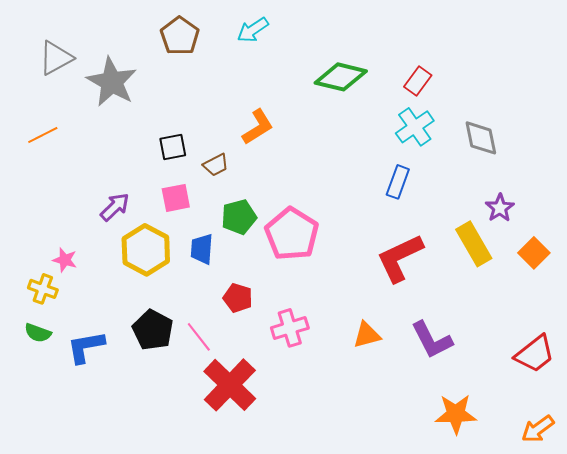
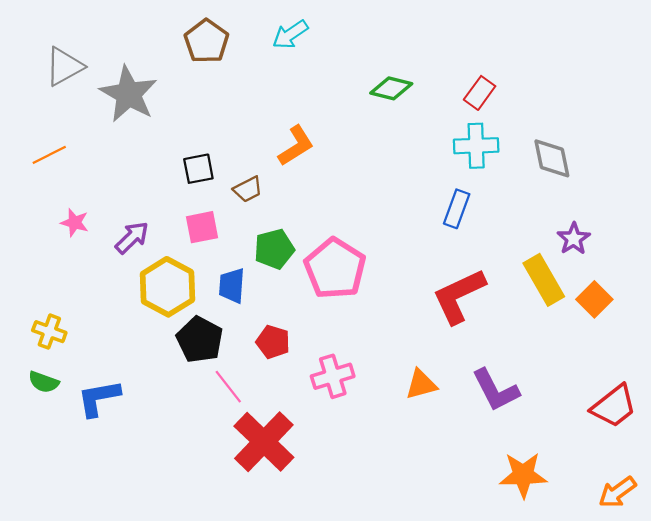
green diamond: (341, 77) -> (391, 88), size x0.7
cyan cross: (415, 127) -> (476, 146), turned 33
orange square: (534, 253) -> (594, 299), moved
pink star: (65, 260) -> (75, 223), moved
black pentagon: (153, 330) -> (200, 340), moved

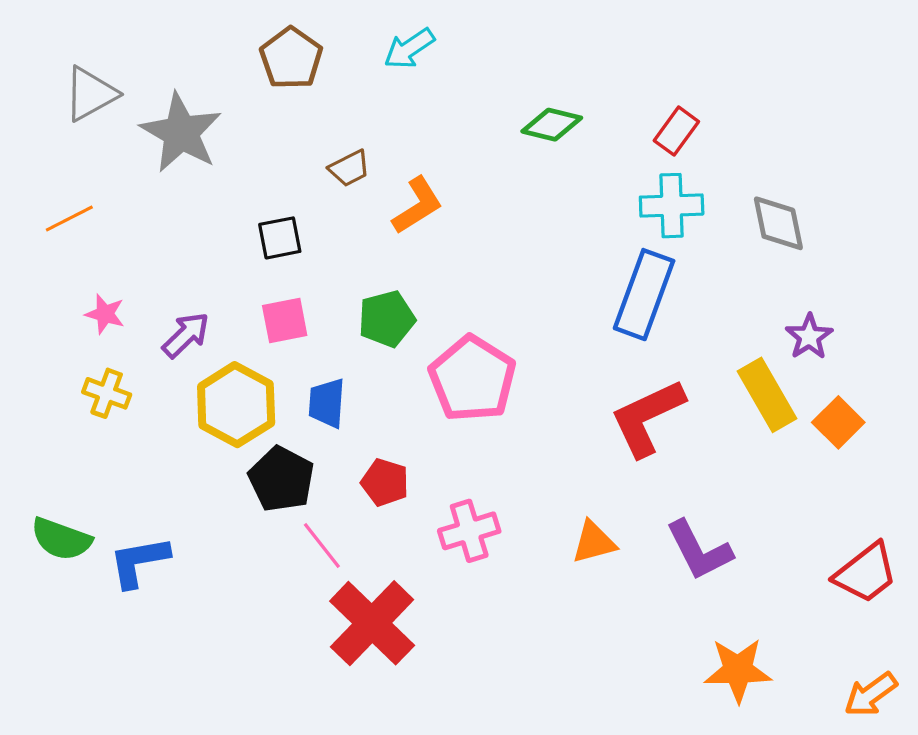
brown trapezoid: (248, 189) -> (349, 168), moved
blue rectangle: (457, 209) -> (644, 295), size x1.6
green pentagon: (274, 249) -> (387, 319), moved
yellow cross: (49, 332) -> (107, 393), moved
green semicircle: (44, 382) -> (61, 539), size x1.4

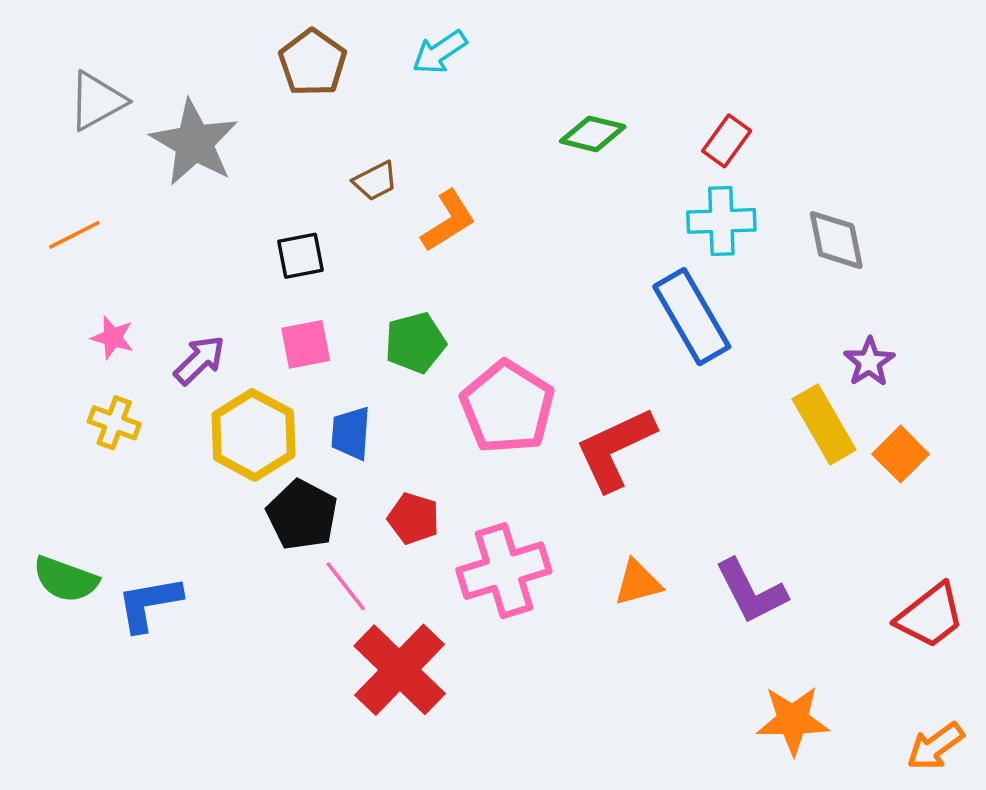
blue rectangle: (644, 295) -> (692, 317), turned -50
red L-shape: (647, 418) -> (615, 449), moved
pink cross: (469, 531) -> (504, 571), size x1.4

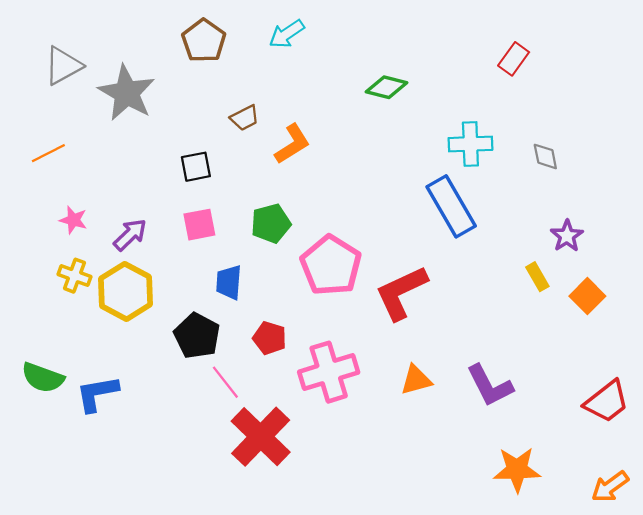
red rectangle: (727, 141) -> (514, 59), moved
gray diamond: (836, 240) -> (545, 156), size x0.7
yellow rectangle: (824, 424) -> (537, 277), size x0.6
yellow hexagon: (253, 435) -> (126, 291), moved

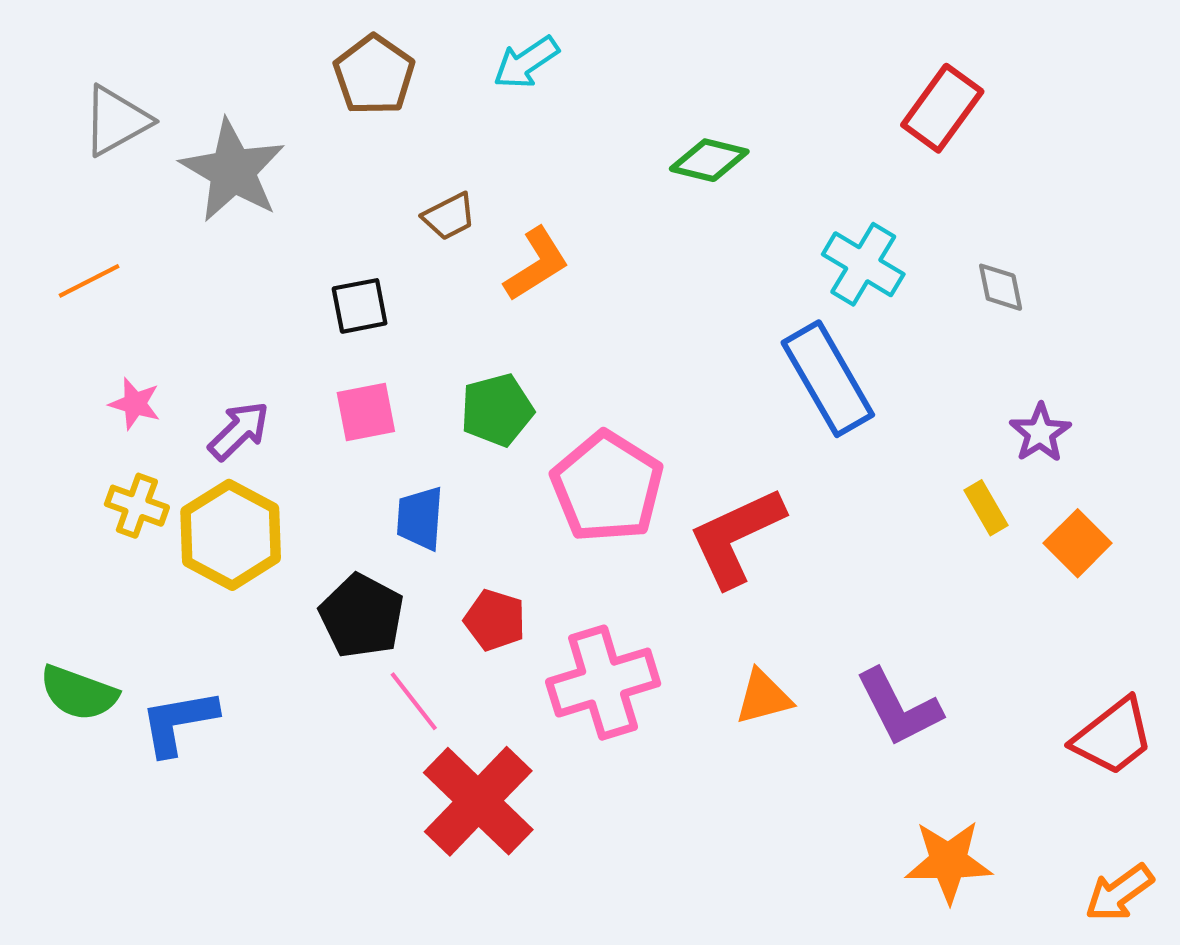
red rectangle: (514, 59) -> (942, 108), size x1.4
cyan cross: (470, 144) -> (863, 264), turned 33

